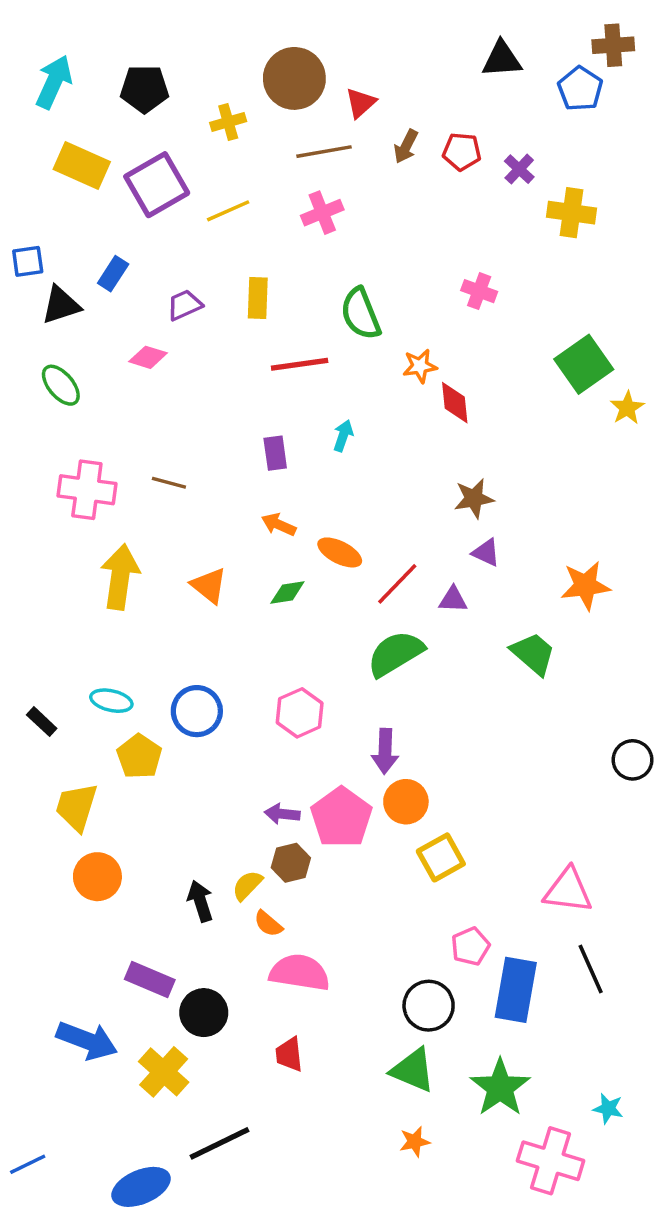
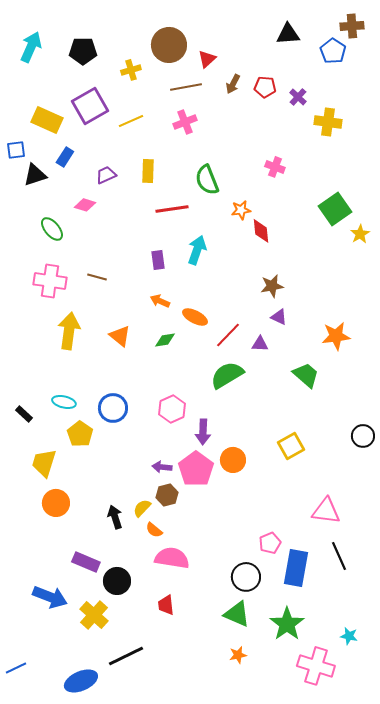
yellow rectangle: (82, 166) -> (47, 120), moved
green ellipse: (61, 385) -> (52, 229), moved
cyan arrow: (343, 436) -> (197, 250), size x1.6
purple arrow: (385, 751) -> (203, 432), moved
yellow square: (441, 857) -> (291, 446), moved

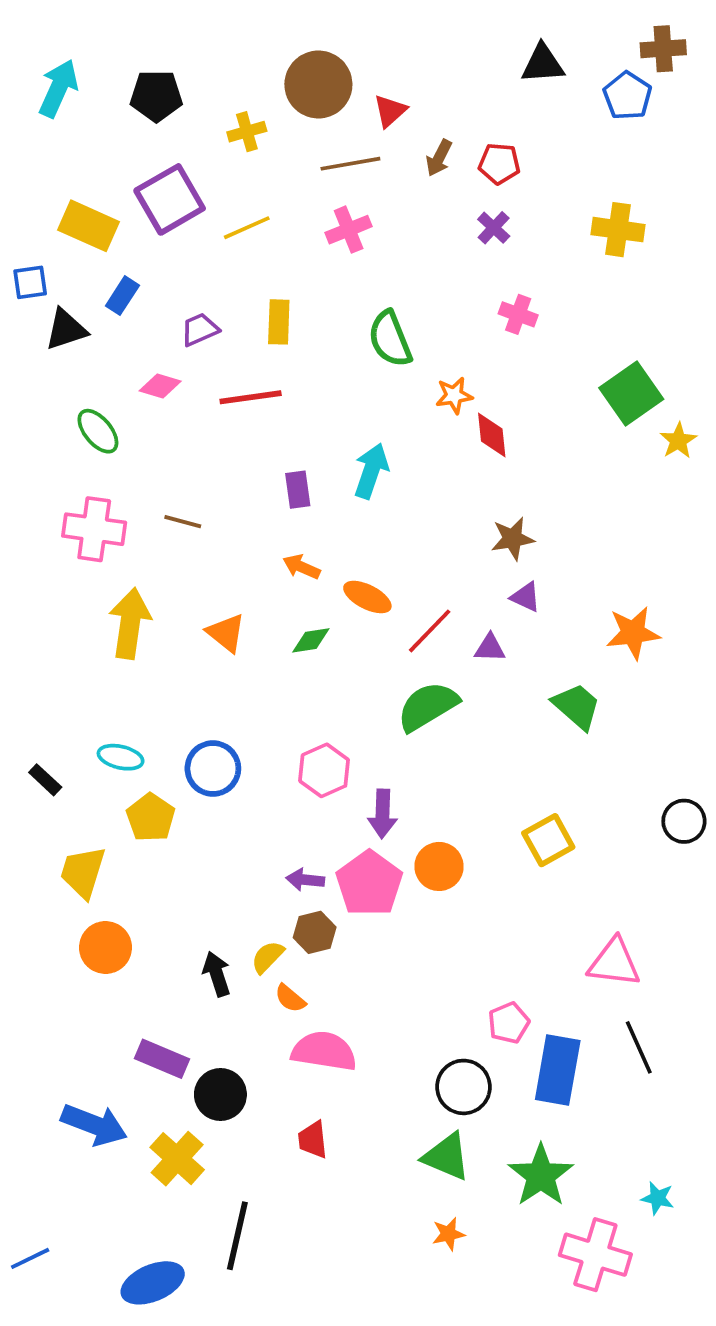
purple cross: (298, 97) -> (494, 228), moved
red line: (172, 209) -> (251, 397), moved
black line: (126, 656) -> (237, 1236), turned -51

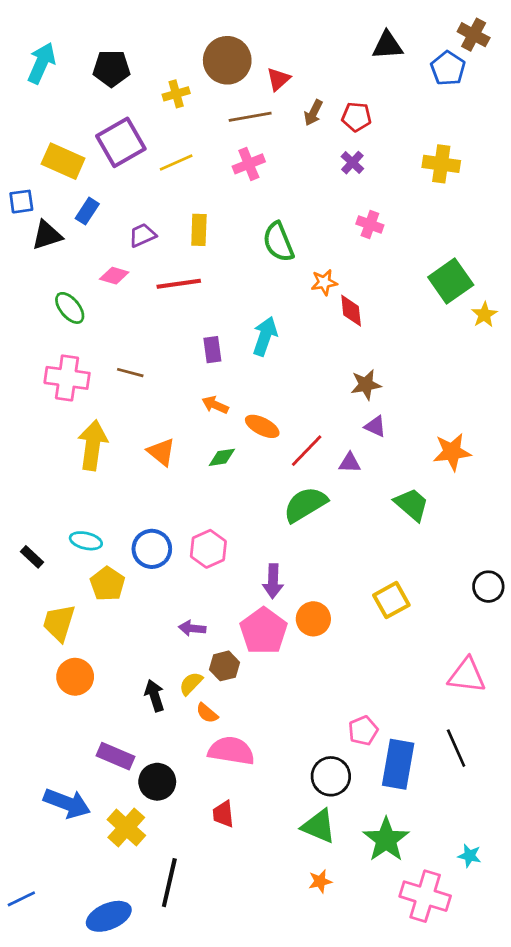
brown cross: (663, 49) -> (474, 35), turned 32
pink hexagon: (324, 770) -> (208, 549), moved
purple arrow: (305, 880) -> (192, 628), moved
pink triangle: (614, 963) -> (467, 675), moved

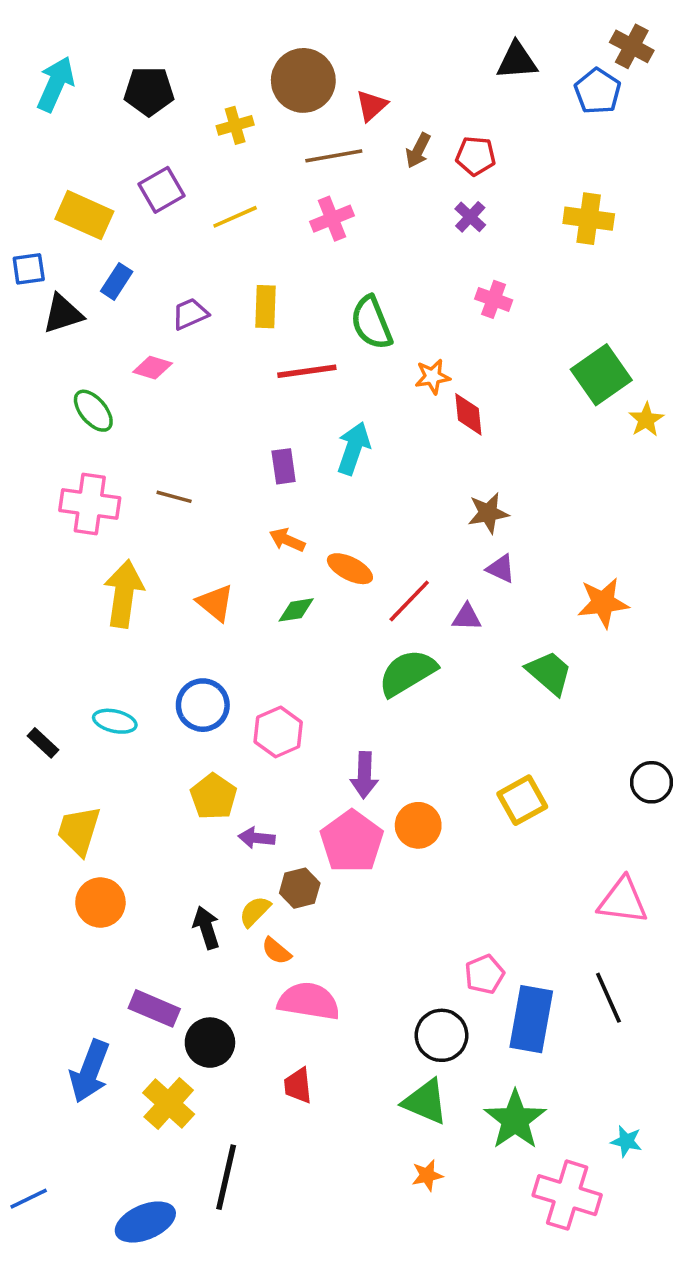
purple square: (121, 142) -> (161, 190), size x0.7
red line: (179, 284) -> (307, 371), moved
blue circle: (152, 549) -> (203, 705), moved
yellow pentagon: (107, 584) -> (214, 797), moved
blue arrow: (67, 803) -> (90, 1071), turned 90

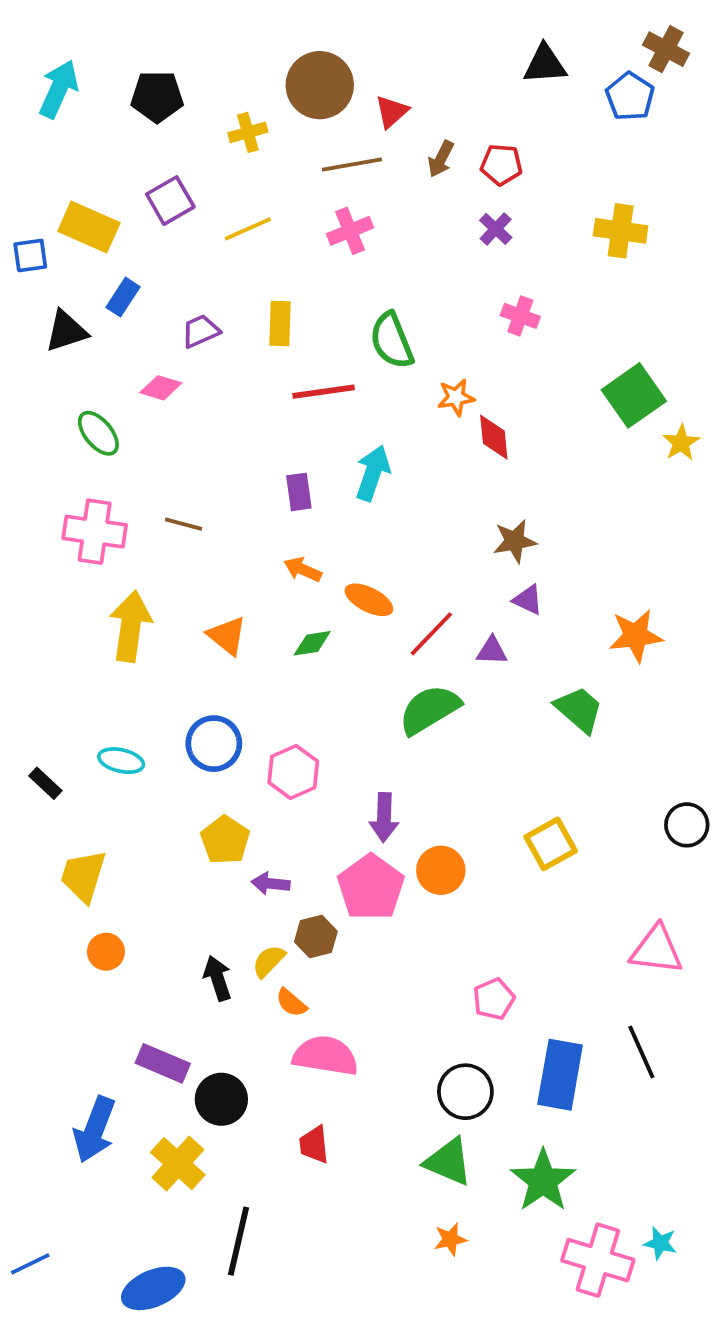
blue square: (29, 269) -> (30, 255), moved
orange circle: (100, 903) -> (106, 952), size x0.7
pink pentagon: (485, 974) -> (494, 999), moved
cyan star: (626, 1141) -> (660, 1243), moved

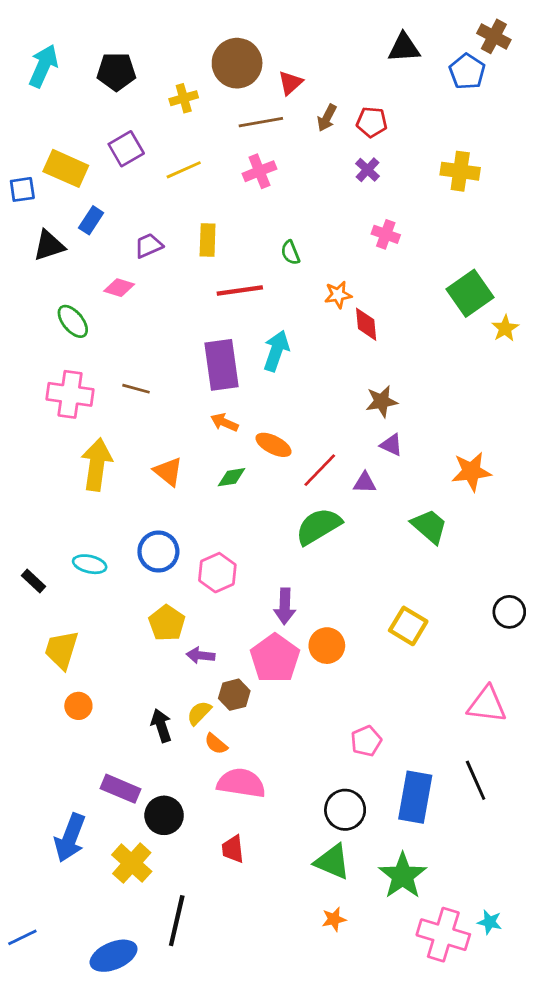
green semicircle: (392, 341) -> (290, 253), size x0.6
purple rectangle: (299, 492) -> (222, 365), size x1.8
yellow square: (551, 844) -> (408, 626), turned -30

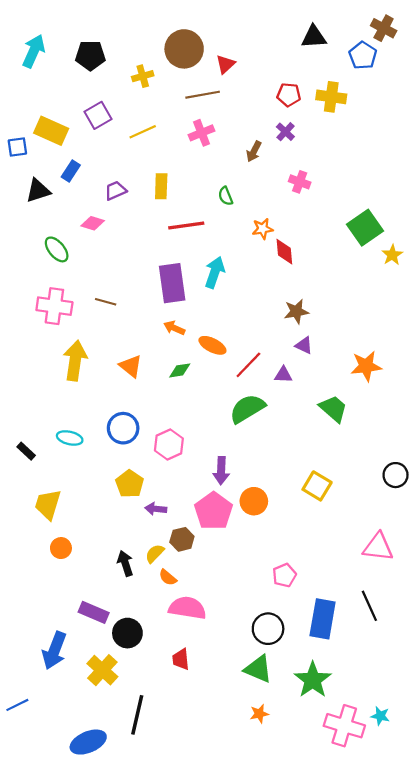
brown arrow: (327, 118) -> (254, 151), moved
yellow cross: (460, 171) -> (331, 97), moved
blue line: (22, 937) -> (17, 705), moved

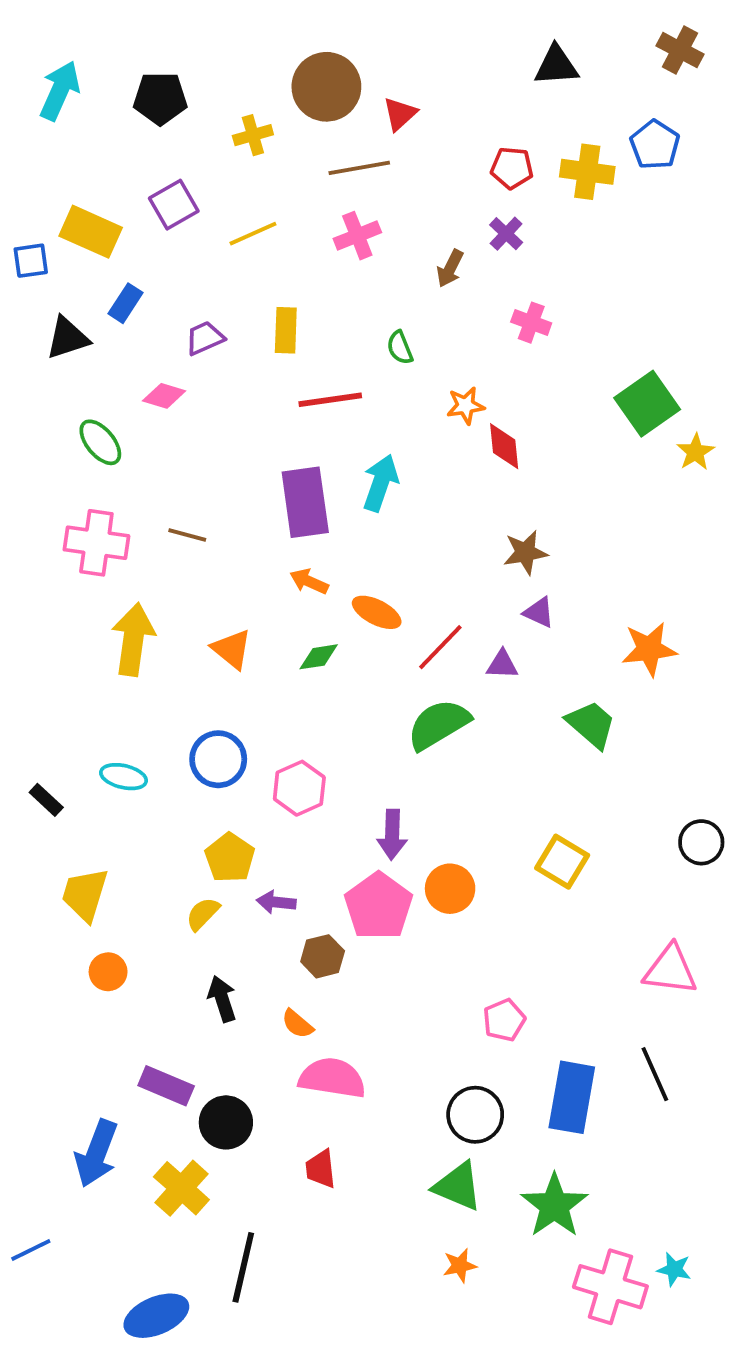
blue pentagon: (363, 55) -> (655, 145), moved
yellow semicircle: (155, 553) -> (203, 914), moved

